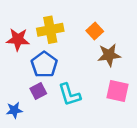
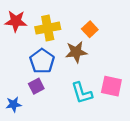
red star: (18, 39) -> (16, 21), moved
brown star: (109, 55) -> (76, 52), moved
cyan L-shape: (69, 95) -> (82, 93), moved

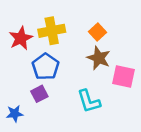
red star: (16, 21) -> (21, 38), moved, turned -30
brown star: (76, 52) -> (99, 58), moved, turned 30
pink square: (111, 86) -> (123, 77), moved

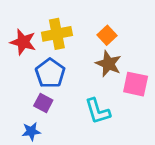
red star: (21, 38) -> (23, 42), turned -30
purple square: (39, 94) -> (43, 103), turned -35
blue star: (15, 114) -> (31, 131), moved

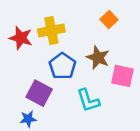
orange square: (107, 35) -> (109, 20), moved
blue pentagon: (50, 73) -> (62, 66), moved
purple square: (43, 103) -> (39, 93), size x1.5

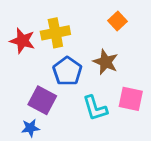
pink square: (122, 76) -> (131, 99), moved

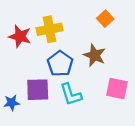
purple square: (42, 100) -> (38, 90), turned -30
cyan L-shape: (95, 108) -> (71, 94), moved
blue star: (30, 128) -> (12, 103), moved

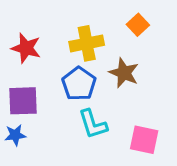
yellow cross: (50, 29) -> (87, 43), moved
pink square: (117, 88) -> (144, 140), moved
purple square: (38, 90) -> (23, 101), moved

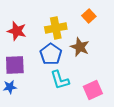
pink square: (144, 140) -> (93, 90), turned -36

